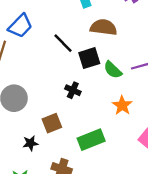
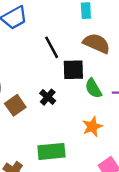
brown square: (52, 123) -> (15, 105), moved, turned -30

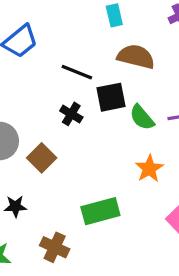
black line: (52, 47) -> (77, 72), turned -30
black cross: (48, 97) -> (71, 114), moved

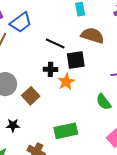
black cross: (71, 114) -> (50, 69), turned -32
green semicircle: (142, 117) -> (104, 102), moved
orange star: (149, 169) -> (66, 82), moved

